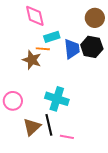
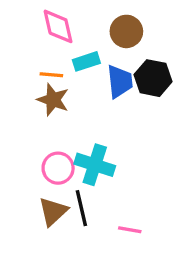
brown circle: (95, 18) -> (126, 31), moved
orange line: (43, 49) -> (51, 75), moved
pink circle: (13, 101) -> (58, 168), moved
pink line: (67, 137) -> (130, 230), moved

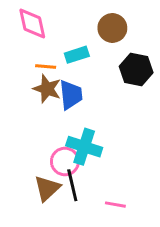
pink diamond: (58, 26) -> (32, 24), moved
blue trapezoid: (120, 81) -> (71, 95), moved
pink circle: (58, 168) -> (65, 162), moved

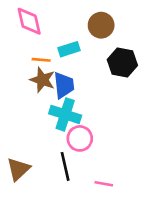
cyan cross: (84, 147) -> (65, 114), moved
pink circle: (65, 162) -> (80, 138), moved
brown triangle: (47, 188) -> (18, 169), moved

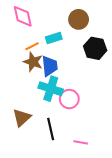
orange line: (41, 60) -> (32, 46), turned -32
pink circle: (80, 138) -> (69, 99), moved
brown triangle: (18, 169) -> (22, 118), moved

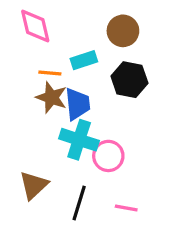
orange line: (32, 46) -> (50, 73), turned 32
black hexagon: (95, 48) -> (129, 80), moved
black line: (51, 129) -> (79, 203), turned 30
pink line: (81, 142) -> (126, 208), moved

